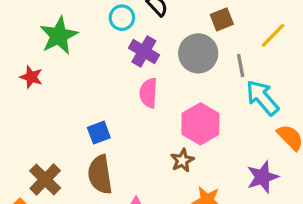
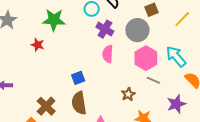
green star: (59, 36) -> (54, 20), turned 30
gray line: (241, 66) -> (153, 80), moved, turned -56
pink hexagon: (200, 124) -> (146, 58), moved

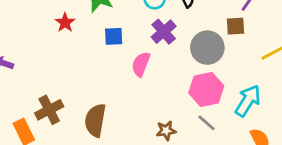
pink semicircle: (108, 54) -> (141, 64), moved
cyan arrow: (176, 56) -> (248, 101), turned 55
blue square: (78, 78) -> (114, 36), moved

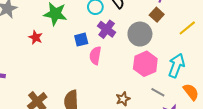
brown square: (236, 26) -> (157, 15), turned -32
blue square: (114, 36) -> (81, 40), moved
gray line: (207, 123) -> (158, 92), moved

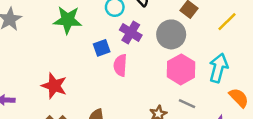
red star: (36, 37) -> (54, 86), moved, size x1.5
gray line: (158, 92) -> (187, 104), moved

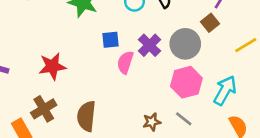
purple cross: (131, 32) -> (149, 45), moved
red star: (54, 86) -> (52, 66), turned 30

